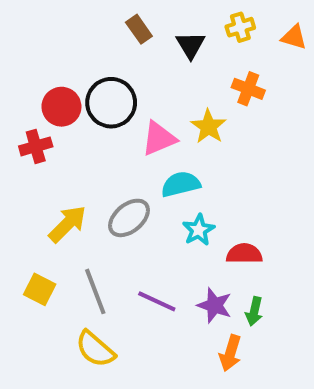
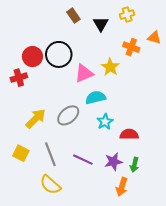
orange triangle: (294, 37) -> (154, 38), moved
purple star: (214, 305) -> (113, 162), turned -30

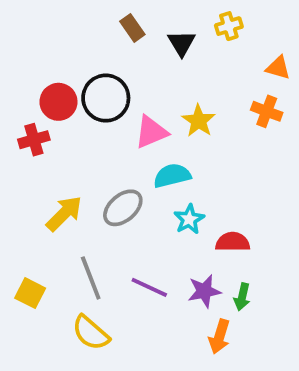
orange cross: (131, 47) -> (267, 111), moved
yellow square: (21, 153) -> (30, 293), moved

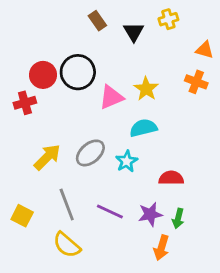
cyan semicircle: (172, 176) -> (143, 128), moved
cyan star: (189, 219) -> (127, 161), moved

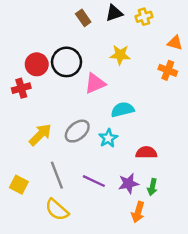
black triangle: (134, 32) -> (114, 13), moved, turned 42
yellow star: (146, 89) -> (120, 55), moved, turned -30

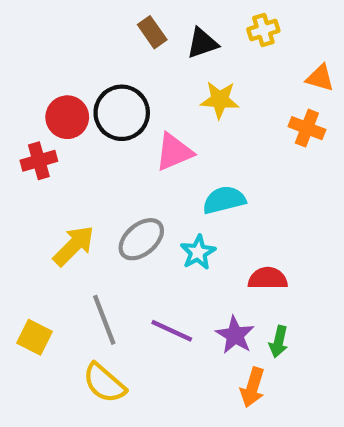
black triangle: (114, 13) -> (202, 43), moved
purple star: (128, 183) -> (235, 335), turned -30

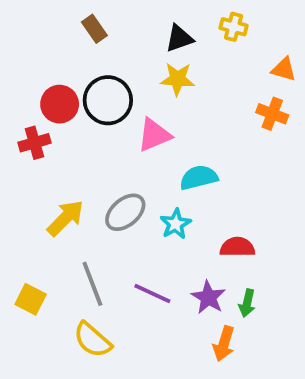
yellow cross: (263, 30) -> (234, 27), turned 32
brown rectangle: (152, 32) -> (94, 29), moved
yellow star: (220, 100) -> (177, 79), moved

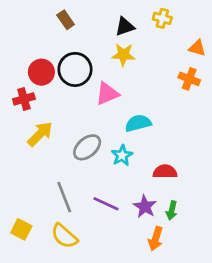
yellow arrow: (65, 218) -> (40, 134), moved
yellow square: (31, 299) -> (21, 229), moved

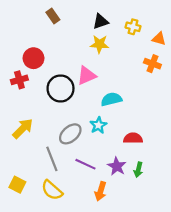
yellow cross: (162, 18) -> (133, 27), moved
black circle: (75, 69) -> (61, 88), moved
yellow arrow: (40, 134) -> (23, 128), moved
gray ellipse: (87, 147) -> (70, 134), moved
orange arrow: (156, 239) -> (101, 191), moved

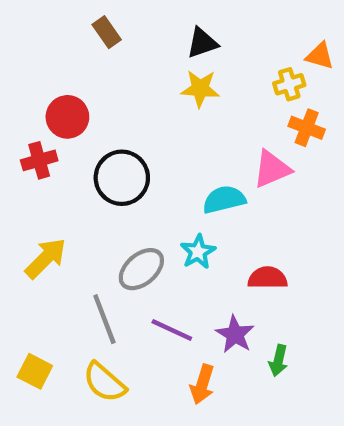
yellow cross: (133, 27) -> (289, 84), moved, turned -32
orange triangle: (159, 39) -> (320, 56), moved
pink triangle: (86, 76) -> (272, 169), moved
green arrow: (138, 170) -> (278, 360), moved

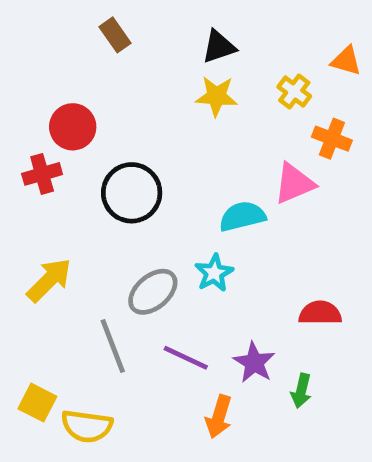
yellow cross: (289, 84) -> (294, 91), moved, turned -36
red semicircle: (268, 278) -> (320, 313), moved
yellow semicircle: (104, 382) -> (87, 426), moved, turned -33

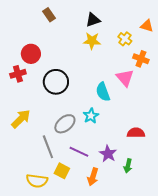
pink triangle: (294, 183) -> (125, 78), turned -48
cyan semicircle: (242, 216) -> (103, 92), turned -96
yellow square: (37, 403) -> (62, 171), moved

